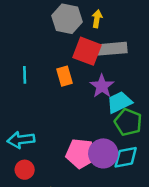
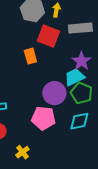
gray rectangle: (112, 49) -> (80, 28), moved
purple star: (102, 86) -> (81, 61), moved
purple circle: (103, 153) -> (54, 93), moved

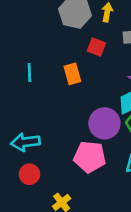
red square: (48, 36) -> (96, 47), size x0.6

